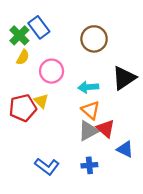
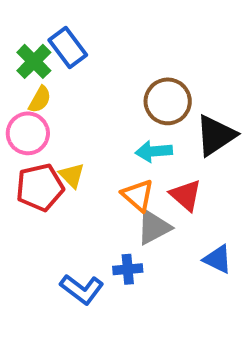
brown circle: (94, 39) -> (168, 101), moved
pink circle: (52, 71) -> (28, 133), moved
orange triangle: (91, 110) -> (138, 195), moved
red triangle: (106, 129) -> (186, 195), moved
blue cross: (89, 165) -> (128, 269), moved

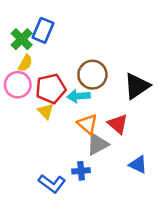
blue rectangle: (68, 47) -> (43, 30), turned 60
brown circle: (168, 101) -> (92, 75), moved
cyan arrow: (154, 151) -> (79, 96), moved
red pentagon: (40, 187) -> (51, 89), moved

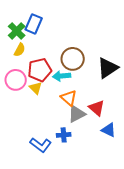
pink circle: (18, 85) -> (16, 80), moved
red triangle: (118, 124) -> (97, 108), moved

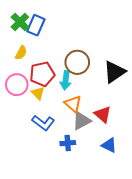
green cross: (17, 31) -> (20, 22), moved
cyan arrow: (62, 76) -> (66, 80), turned -78
blue triangle: (109, 130) -> (109, 145), moved
blue L-shape: (41, 145) -> (43, 123), moved

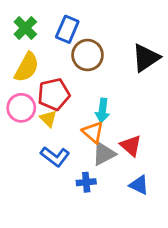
blue rectangle: (36, 25) -> (67, 29), moved
yellow semicircle: (21, 53) -> (27, 67), size x1.6
brown circle: (77, 62) -> (88, 55), moved
black triangle: (114, 72) -> (146, 58), moved
cyan arrow: (66, 80) -> (102, 111), moved

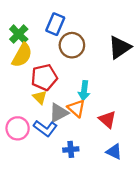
green cross: (25, 28) -> (19, 34), moved
pink circle: (21, 108) -> (18, 128), moved
gray triangle: (104, 154) -> (59, 113), moved

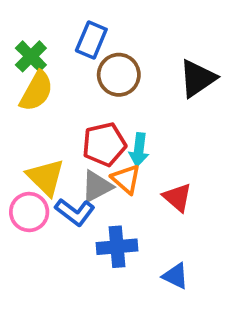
red pentagon: (44, 77) -> (104, 144), moved
yellow triangle: (40, 97) -> (46, 177), moved, size x1.6
blue cross: (71, 149) -> (117, 247), size x1.5
blue triangle: (114, 152) -> (176, 276), moved

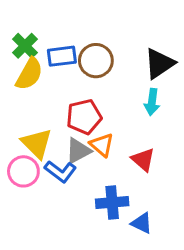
blue rectangle: (91, 40) -> (62, 56), moved, turned 60
cyan arrow: (139, 150) -> (152, 102), moved
blue cross: (117, 247) -> (112, 202), moved

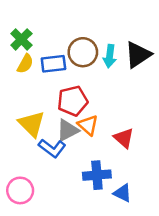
blue rectangle: (62, 56) -> (53, 64), moved
yellow semicircle: (29, 74) -> (25, 64), size x0.7
cyan arrow: (152, 102) -> (110, 56), moved
pink circle: (23, 171) -> (20, 190), moved

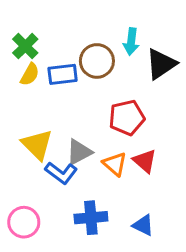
cyan arrow: (110, 56) -> (131, 42), moved
red pentagon: (73, 101) -> (127, 118), moved
orange triangle: (88, 125) -> (115, 164), moved
blue cross: (97, 175) -> (91, 218), moved

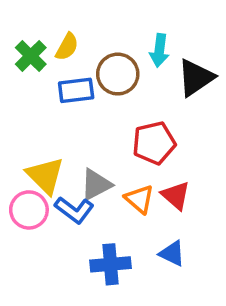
yellow semicircle: (30, 74) -> (67, 47), moved
pink circle: (24, 222) -> (29, 210), moved
blue triangle: (143, 225) -> (172, 253), moved

